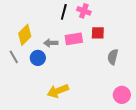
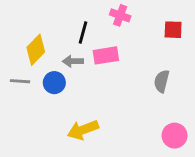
black line: (64, 12) -> (83, 33), moved
red square: (98, 33) -> (173, 30), moved
gray line: (14, 57) -> (20, 81), turned -56

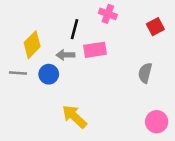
red square: (173, 30) -> (155, 27), turned -30
yellow arrow: (83, 130) -> (74, 117), turned 64

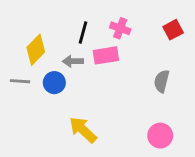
pink cross: (108, 14) -> (120, 28), moved
pink circle: (157, 122) -> (160, 136), moved

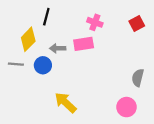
black line: (83, 33) -> (46, 17), moved
gray semicircle: (162, 81) -> (138, 78), moved

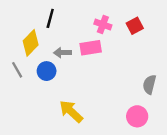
red square: (137, 23) -> (135, 26), moved
gray line: (16, 64) -> (17, 70), turned 56

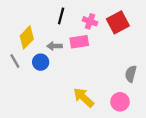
black line: (50, 18) -> (61, 16), moved
red square: (135, 26) -> (118, 22), size x1.5
yellow arrow: (71, 111) -> (84, 97), moved

